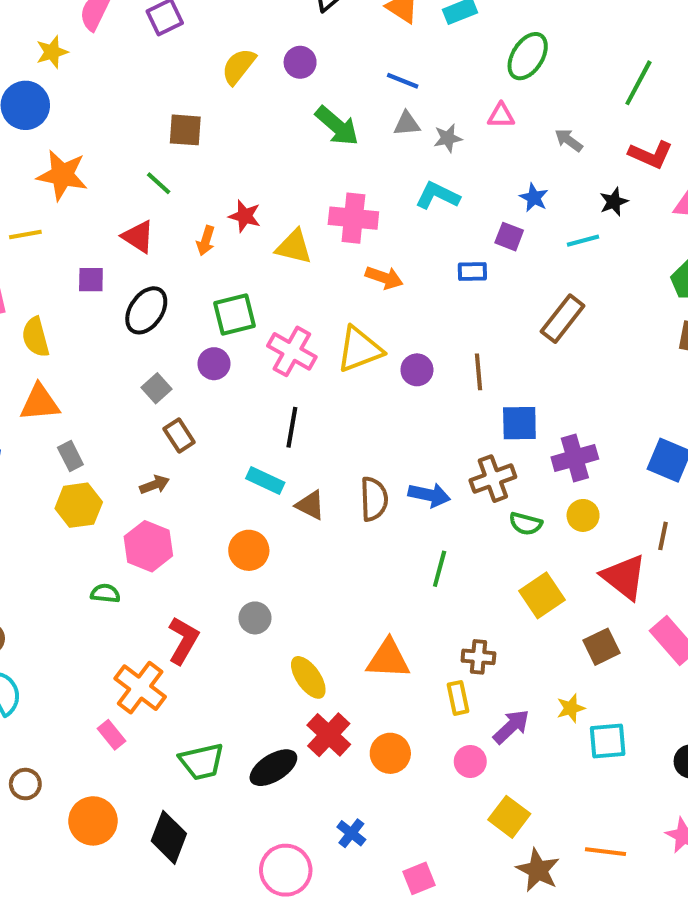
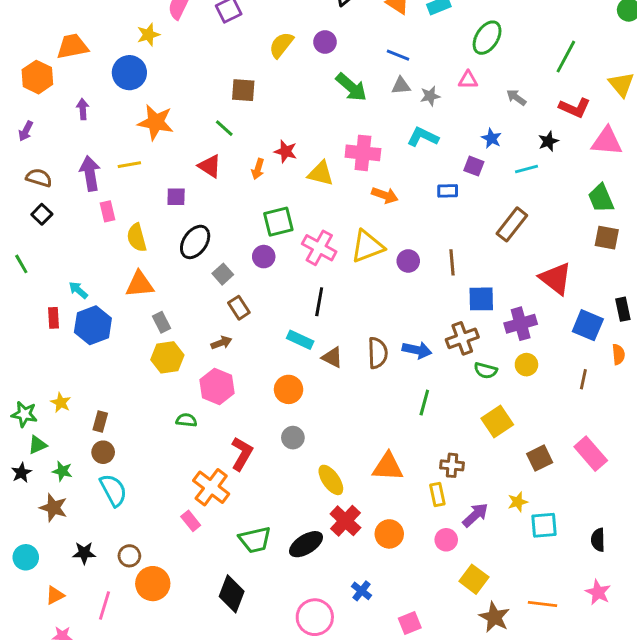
black ellipse: (146, 310) -> (195, 242), moved
red triangle: (624, 577) -> (556, 278), moved
orange circle: (93, 821) -> (153, 584), moved

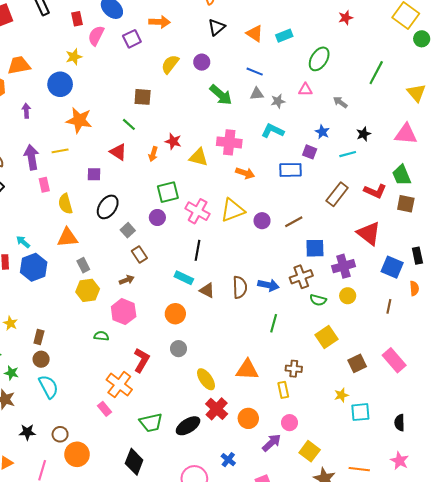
red L-shape: (575, 108) -> (375, 191), moved
blue rectangle: (448, 191) -> (291, 170), size x1.5
brown line: (452, 262) -> (294, 222), turned 66
purple arrow: (475, 515) -> (272, 443), moved

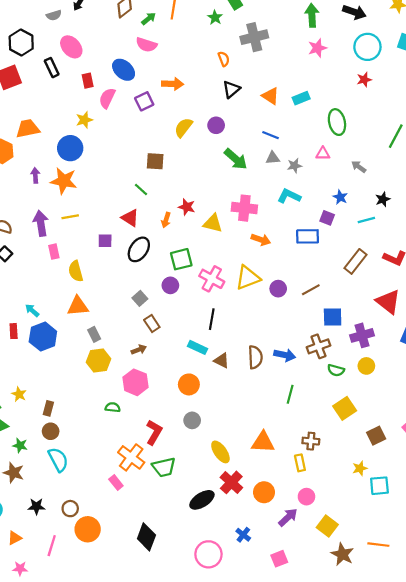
green ellipse: (319, 59) -> (337, 122), turned -45
orange star: (79, 120) -> (64, 181), moved
black ellipse: (108, 207) -> (139, 249), moved
green trapezoid: (151, 423) -> (164, 467), moved

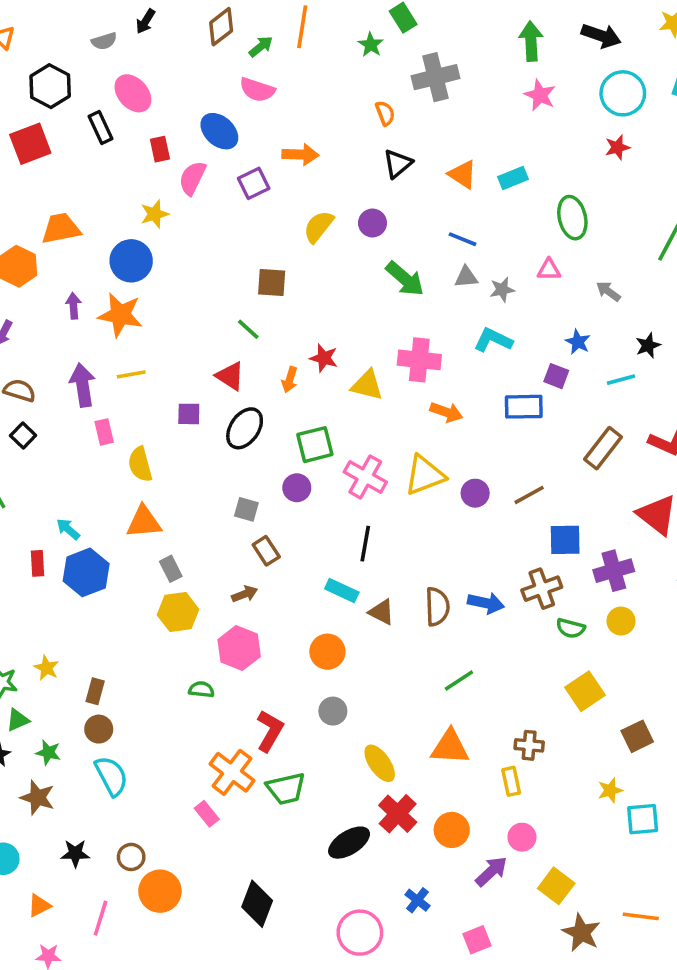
pink star: (317, 48) -> (540, 95), turned -30
gray square: (140, 298) -> (246, 509), turned -32
green line: (290, 394) -> (459, 680), moved, turned 42

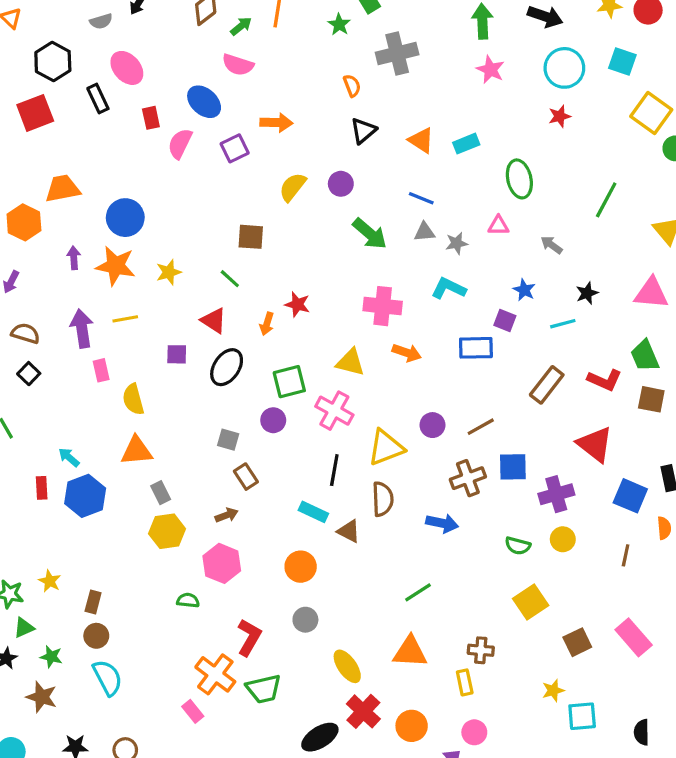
yellow star: (155, 214) -> (169, 272), moved
yellow triangle: (367, 385) -> (350, 362), moved
yellow triangle: (425, 475) -> (386, 448), moved
brown cross: (542, 589) -> (468, 478), moved
brown semicircle: (437, 607) -> (383, 499), moved

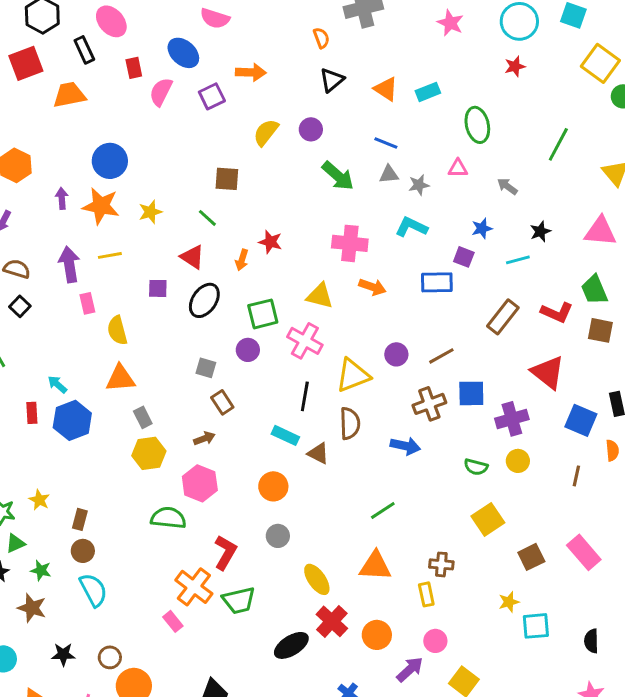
orange trapezoid: (63, 189) -> (69, 95), moved
blue star: (524, 290) -> (482, 228), turned 30
green semicircle: (188, 600) -> (168, 518), size x1.6

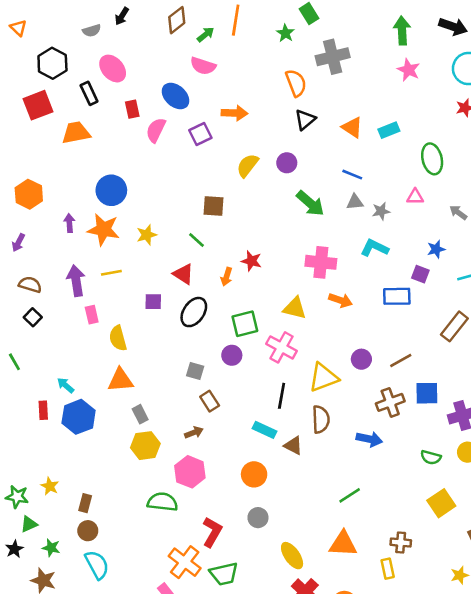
orange semicircle: (321, 38) -> (296, 83), size x1.5

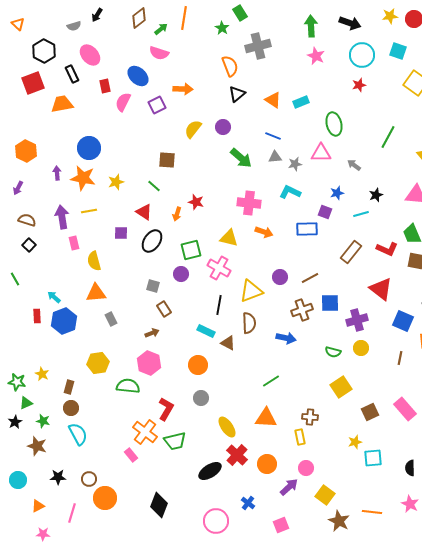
pink triangle: (415, 197) -> (321, 153), size x1.5
yellow hexagon: (145, 446) -> (98, 363), moved

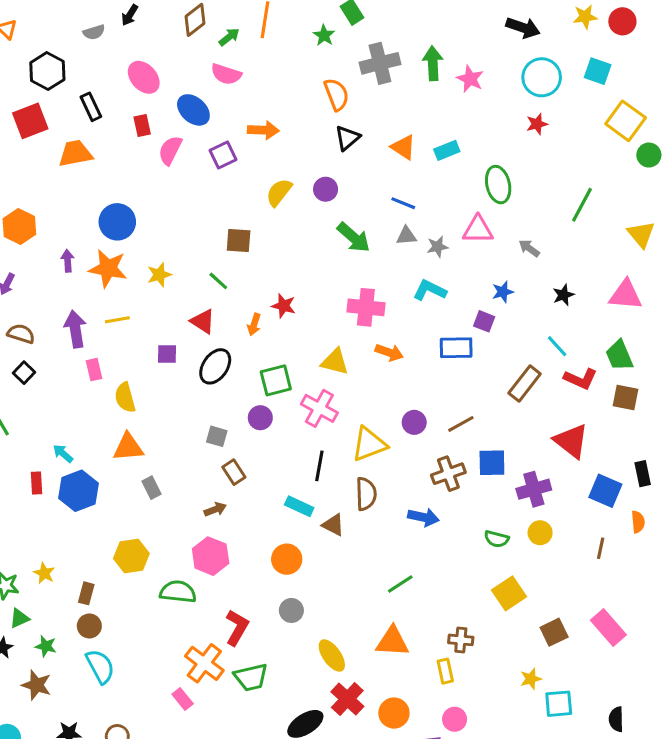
green arrow: (311, 26) -> (433, 63), moved
pink ellipse: (90, 55) -> (144, 77), moved
cyan line: (361, 214) -> (557, 346), moved, turned 63

